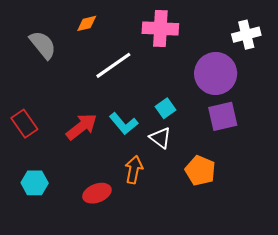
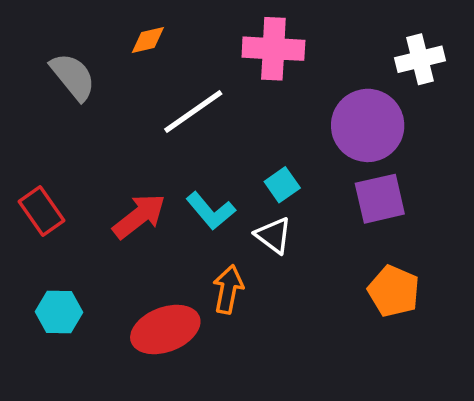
orange pentagon: (200, 171) -> (394, 291), moved
red ellipse: (97, 193) -> (165, 329), size x1.4

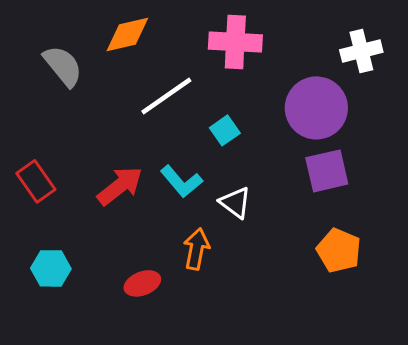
orange diamond: (148, 40) -> (127, 34), size x1.5
cyan square: (282, 185) -> (225, 130), moved
red ellipse: (165, 329) -> (142, 283), size x0.6

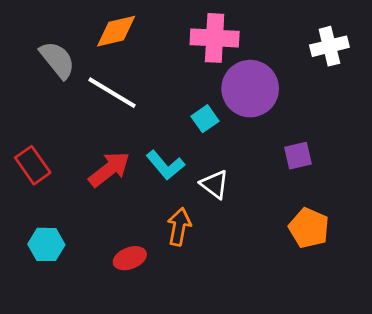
white line: (166, 96) -> (112, 93), moved, turned 66
purple circle: (316, 108) -> (250, 89), moved
purple square: (327, 171) -> (298, 156), size x0.7

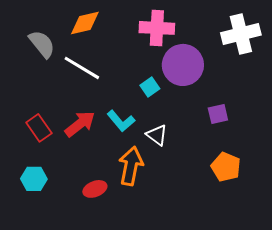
white cross: (329, 46) -> (241, 34), size x1.4
red rectangle: (33, 165) -> (39, 128), moved
orange arrow: (179, 227) -> (131, 166), size x1.4

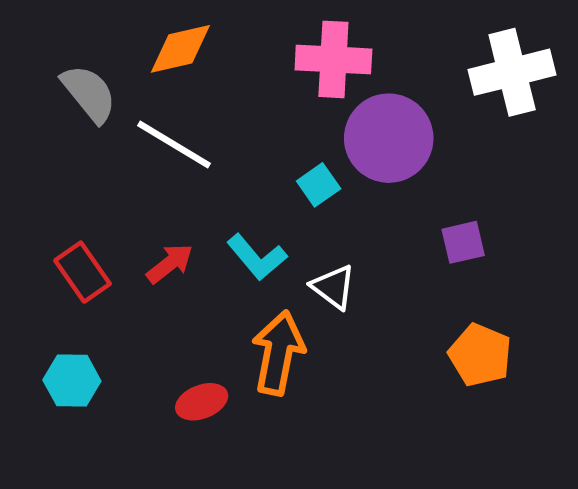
red arrow: (80, 124) -> (170, 264), size x0.7

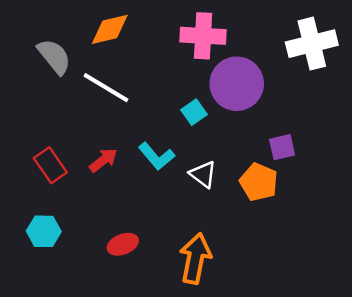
orange arrow: (278, 353) -> (195, 258), moved
orange pentagon: (480, 355) -> (259, 182), moved

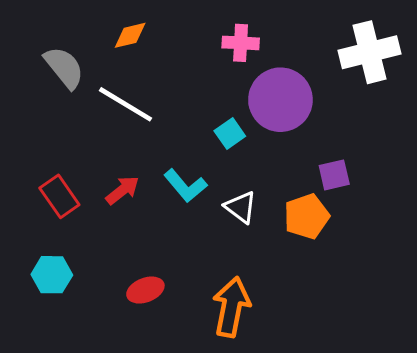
orange diamond: (110, 29) -> (130, 35), size x0.7
pink cross: (203, 36) -> (241, 43), size x0.7
orange pentagon: (259, 182) -> (307, 216), turned 30

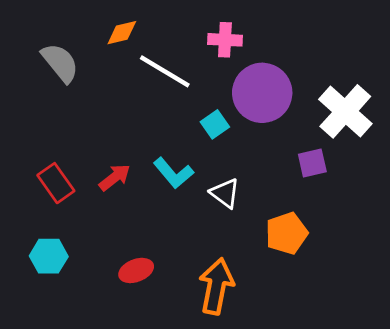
white cross: (369, 52) -> (345, 111), moved, turned -34
white line: (125, 104) -> (165, 71), moved
orange pentagon: (307, 216) -> (287, 233), moved

